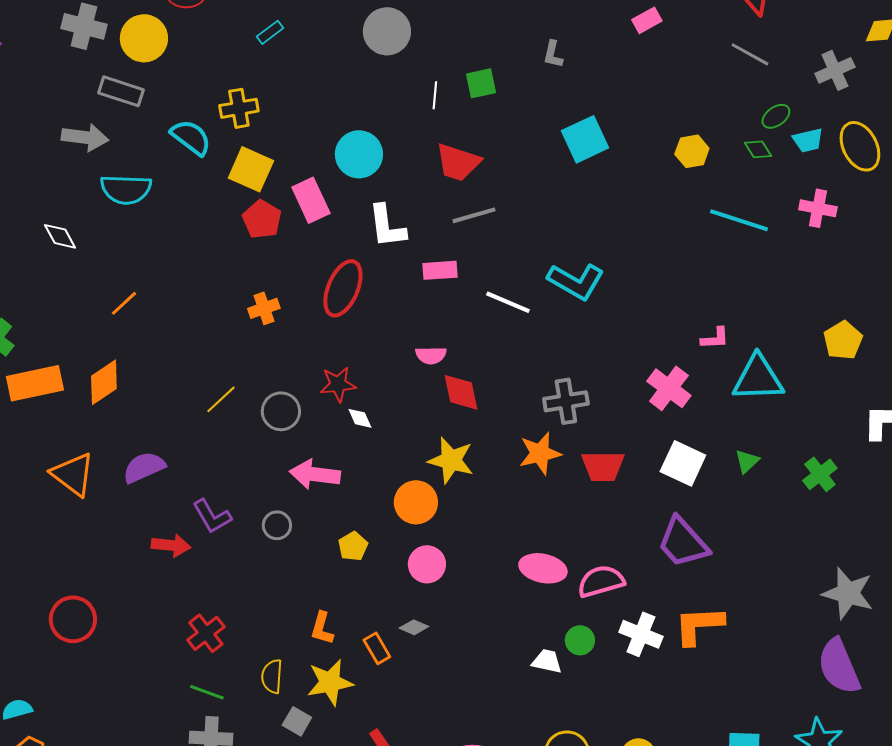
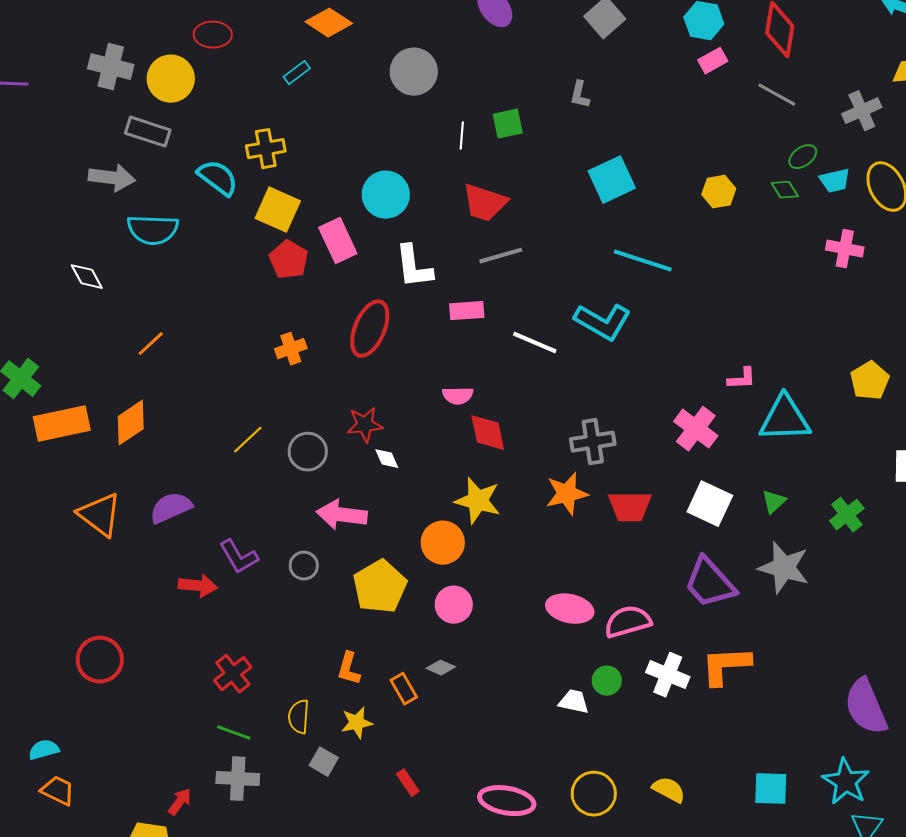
pink rectangle: (647, 20) -> (713, 61), moved
cyan line: (739, 220) -> (643, 261), moved
yellow pentagon: (353, 546) -> (380, 587), size x1.8
gray star: (848, 593) -> (784, 568), moved
yellow star: (330, 682) -> (357, 723), size x0.7

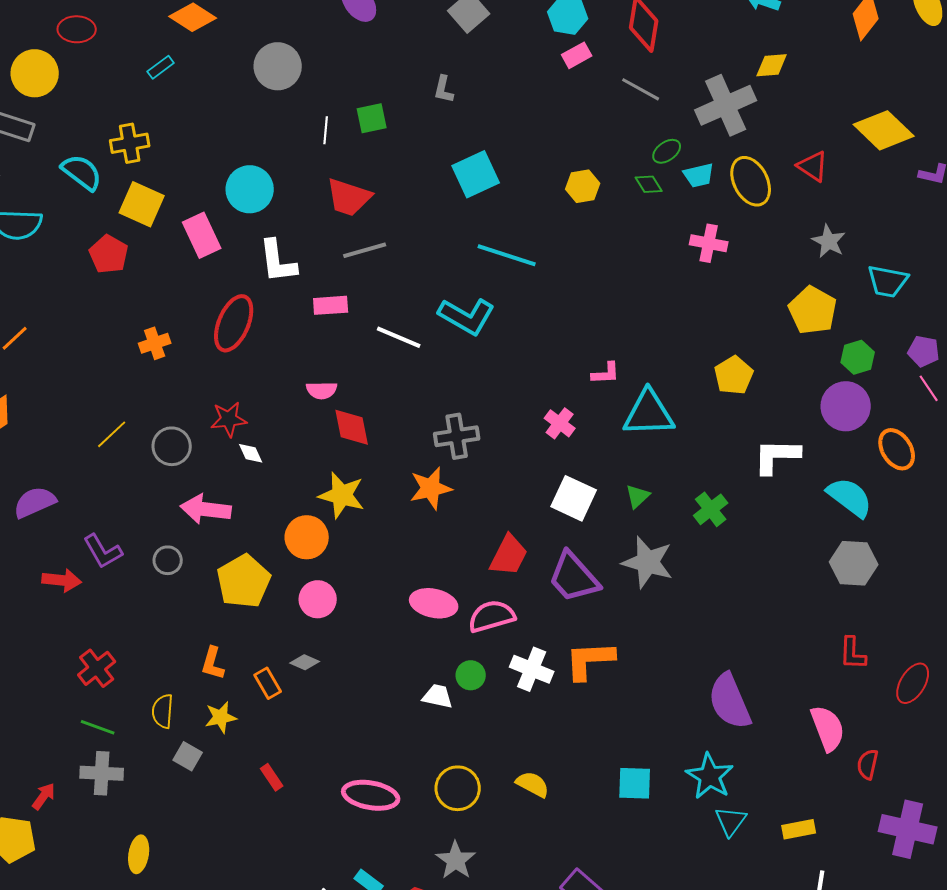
gray cross: (862, 111) -> (726, 105), size x1.5
red pentagon: (289, 260) -> (109, 254), moved
pink cross: (696, 429) -> (560, 423), size x0.7
red trapezoid: (630, 507) -> (509, 555), moved, turned -63

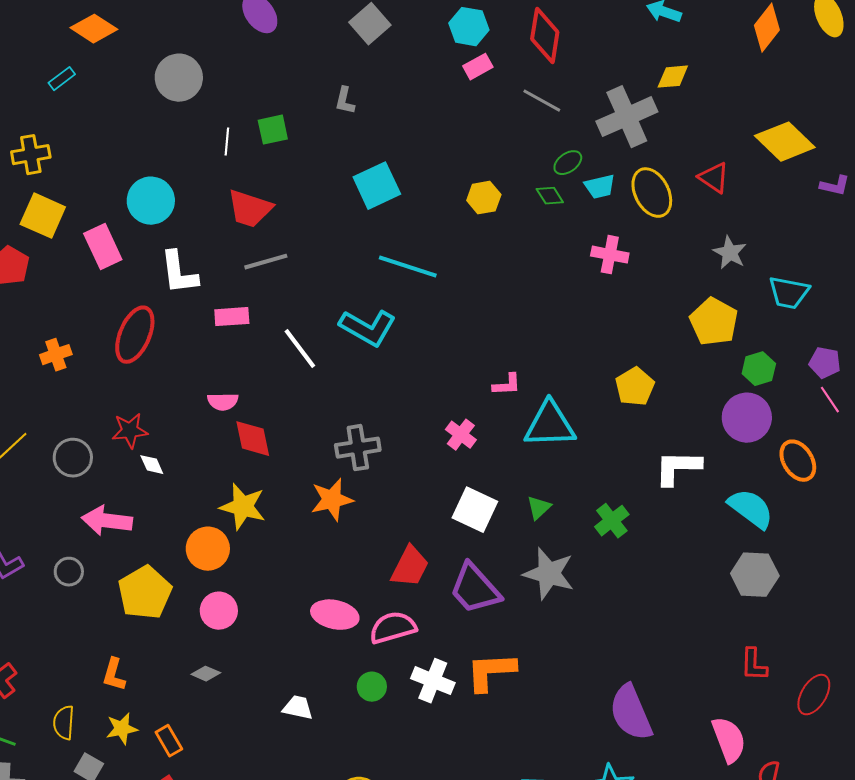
white line: (399, 337) -> (300, 349), turned 30
orange rectangle: (268, 683) -> (169, 741), moved
white trapezoid: (438, 696) -> (298, 708), moved

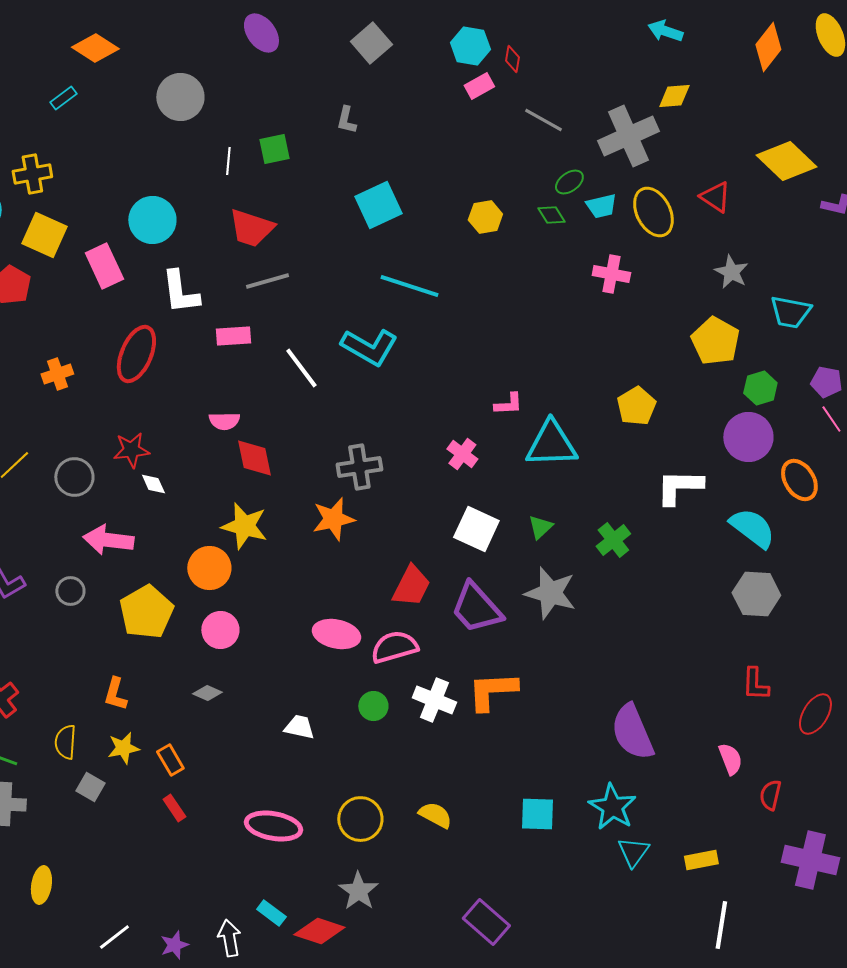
red diamond: (545, 36) -> (512, 59), moved, size x0.5
pink semicircle: (729, 740) -> (730, 759), size x0.7

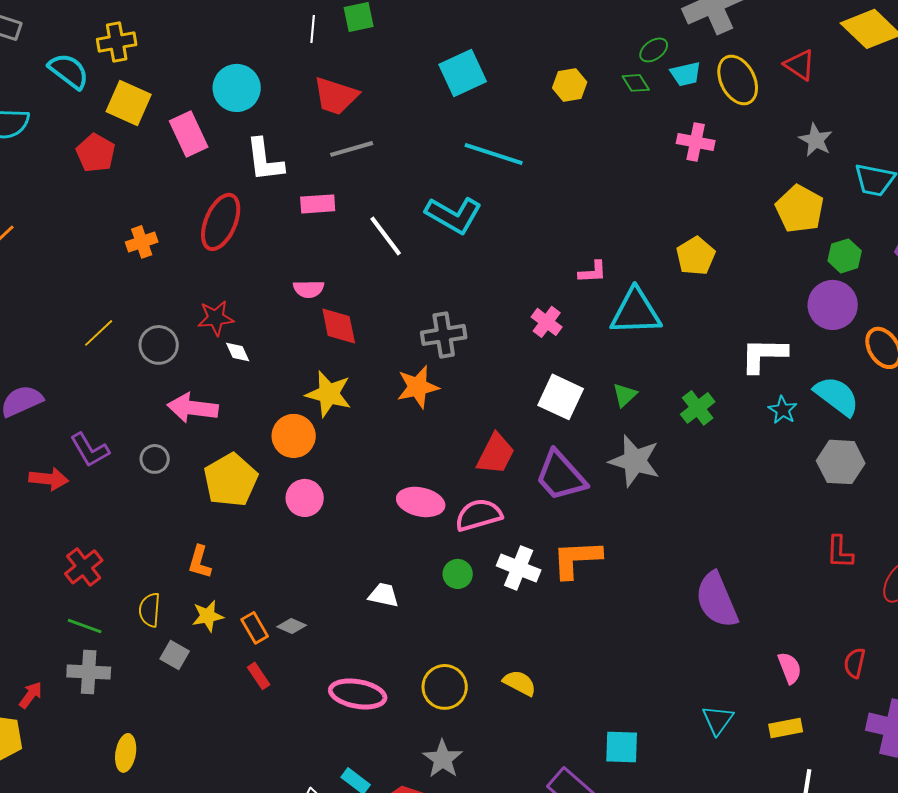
yellow pentagon: (636, 406) -> (696, 256), moved
gray diamond: (207, 693) -> (292, 626), moved
pink semicircle: (730, 759) -> (790, 668), moved
cyan star: (612, 807) -> (783, 410), moved, size x0.6
cyan square: (537, 814) -> (622, 747), moved

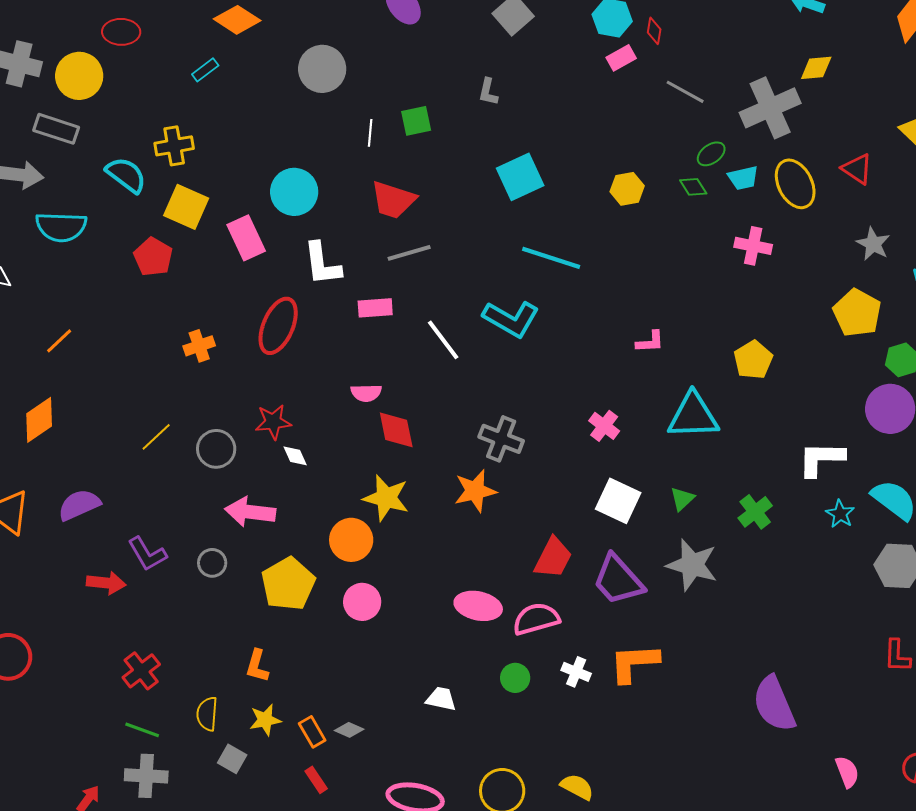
pink L-shape: (593, 272) -> (650, 342), moved
gray cross: (444, 335) -> (501, 439), turned 30
white cross: (519, 568) -> (576, 672), size x0.7

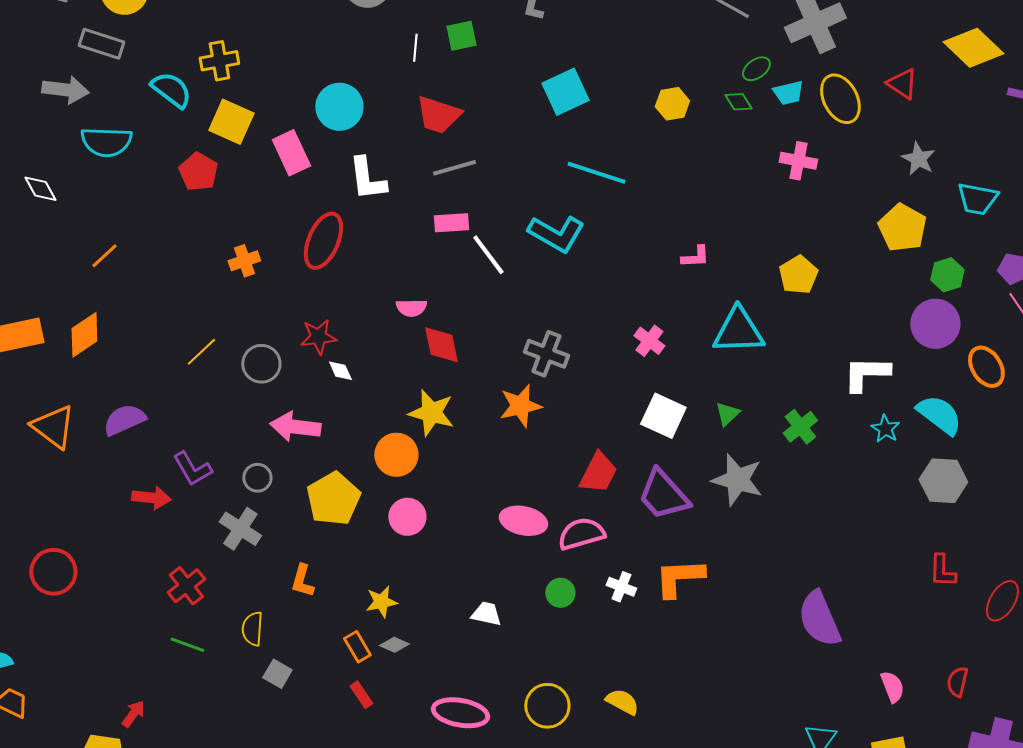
pink rectangle: (375, 308) -> (451, 223), moved
yellow star: (265, 720) -> (381, 602), moved
gray cross: (146, 776) -> (240, 529), moved, turned 30

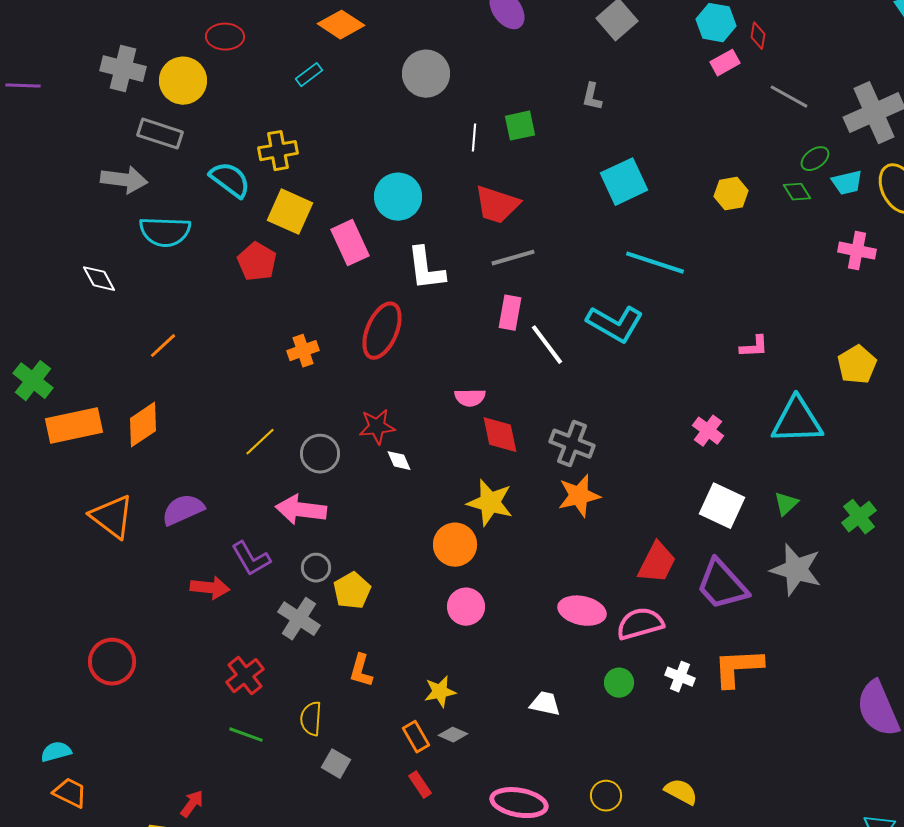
pink rectangle: (451, 223) -> (510, 313), turned -76
gray cross: (546, 354) -> (572, 444), moved
pink arrow: (295, 427) -> (301, 510), moved
yellow pentagon: (333, 499) -> (352, 591), moved, size x0.7
yellow circle: (547, 706) -> (606, 796), size x0.7

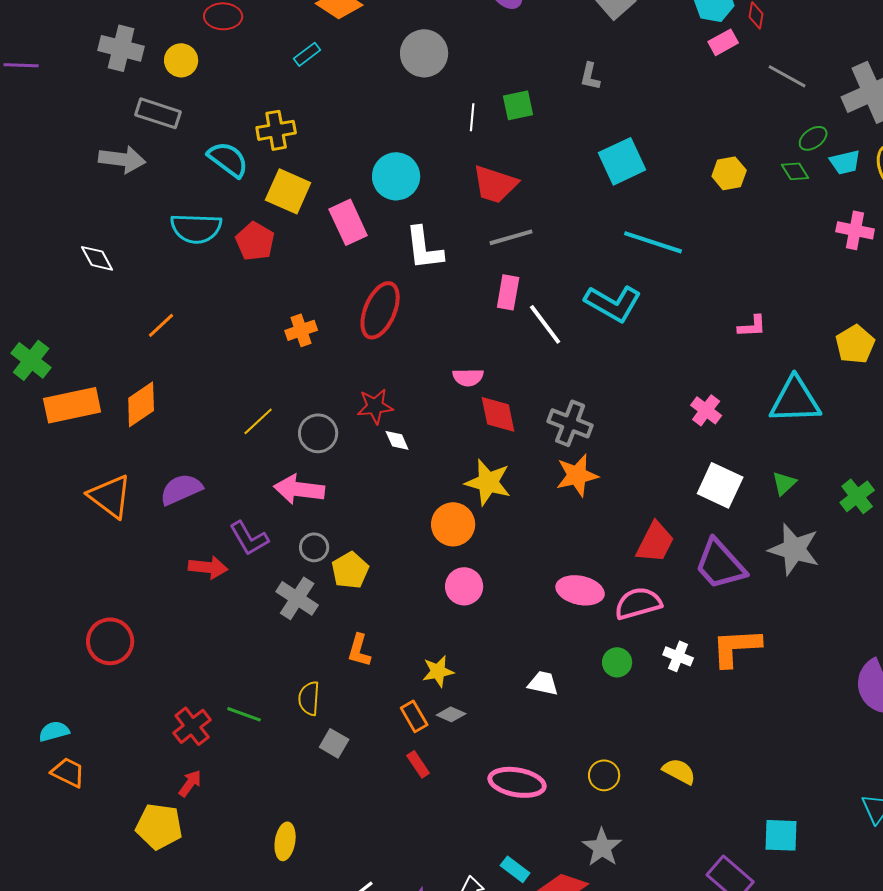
yellow circle: (183, 81) -> (181, 60), size x0.7
cyan semicircle: (165, 232) -> (196, 228), moved
red cross: (245, 676) -> (192, 726), moved

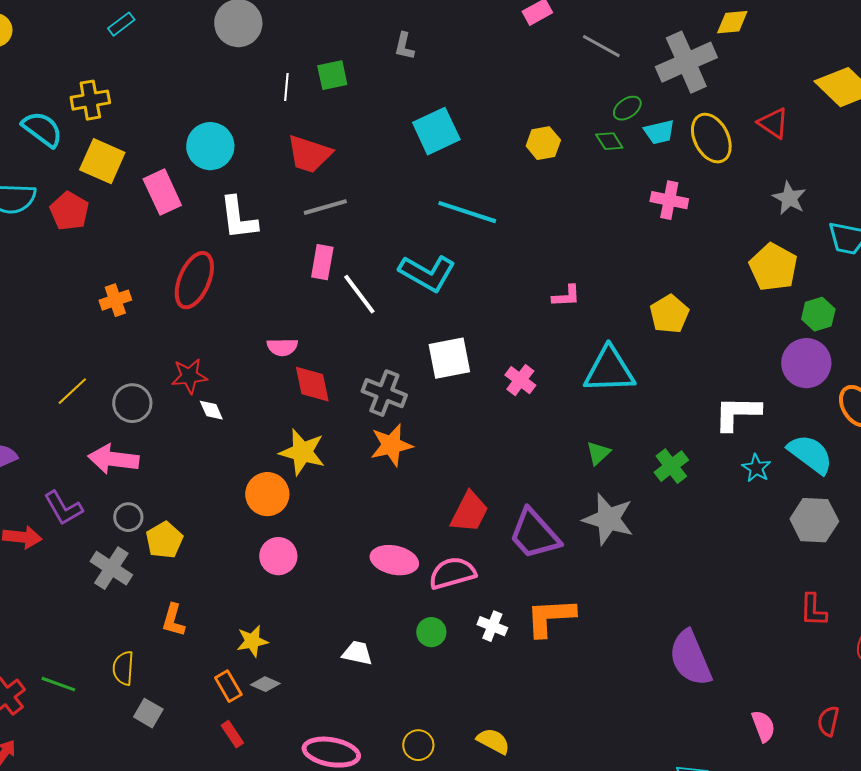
white square: (720, 485) -> (449, 358), moved, turned -36

